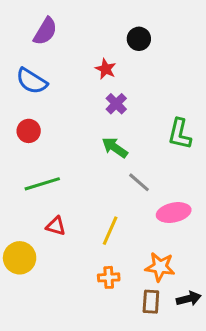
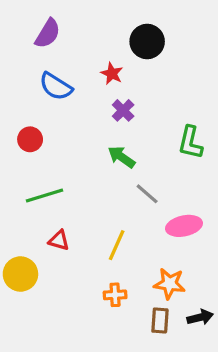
black circle: (139, 39) -> (147, 41), size x1.4
blue semicircle: (32, 81) -> (56, 86), moved

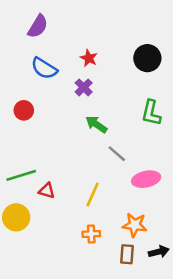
black circle: (147, 41) -> (147, 58), moved
purple cross: (123, 110) -> (84, 87), moved
green line: (44, 195) -> (21, 175), moved

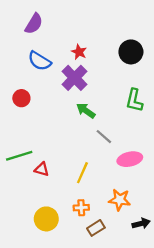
purple cross: (84, 87) -> (74, 78), size x1.6
yellow circle: (16, 217) -> (46, 219), moved
brown rectangle: (127, 254) -> (96, 228), moved, turned 54

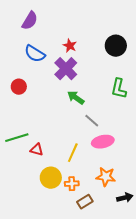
pink ellipse: (130, 159) -> (103, 142), moved
yellow circle: (46, 219) -> (51, 178), moved

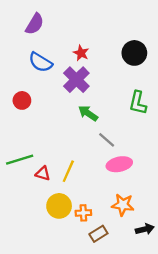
yellow line: (73, 153) -> (68, 171), moved

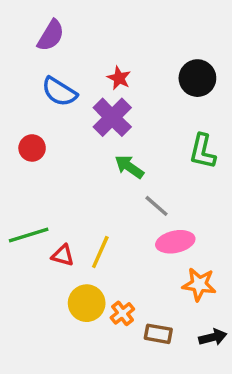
orange star: (123, 205) -> (199, 284), moved
orange cross: (83, 213) -> (122, 313), turned -35
brown rectangle: (98, 234) -> (158, 334), moved, turned 42

